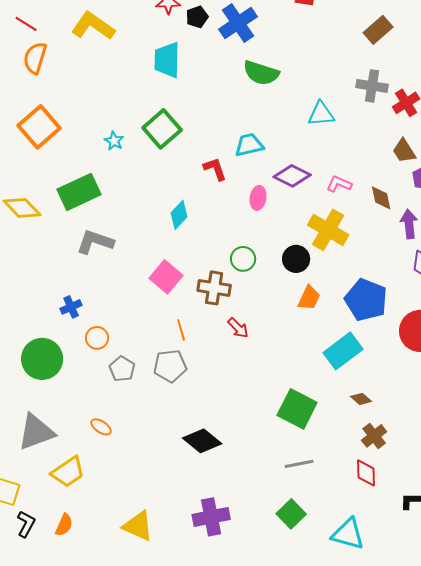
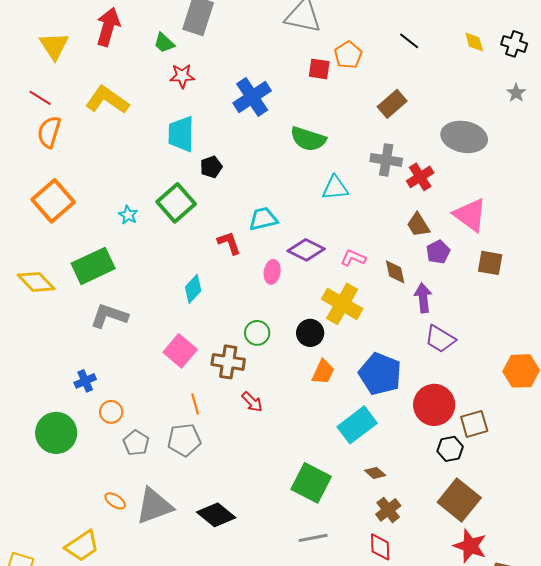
black pentagon: (197, 17) -> (211, 167), moved
green semicircle: (261, 73) -> (308, 139), moved
gray triangle: (36, 432) -> (154, 506), moved

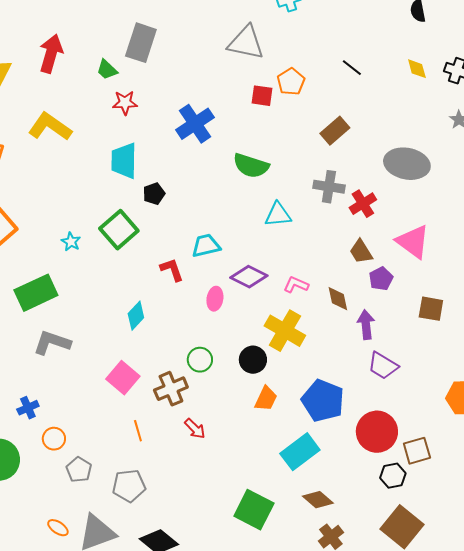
brown square: (490, 263) -> (431, 309), moved
brown cross: (228, 362) -> (171, 389), turned -32
gray pentagon: (184, 440) -> (129, 486), moved
brown diamond: (375, 473) -> (318, 500), size x1.4

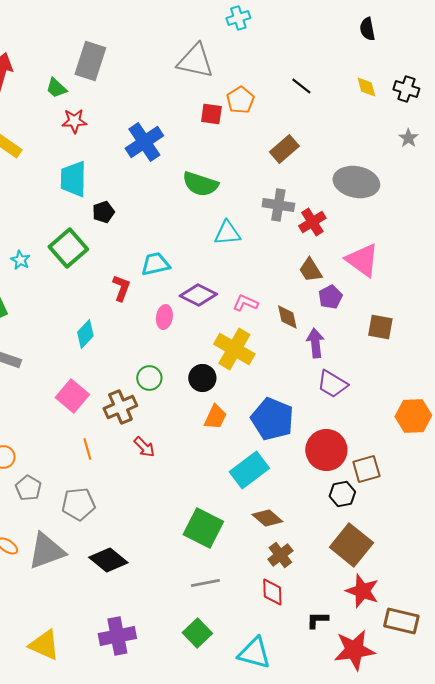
red L-shape: (172, 270) -> (121, 288), turned 40

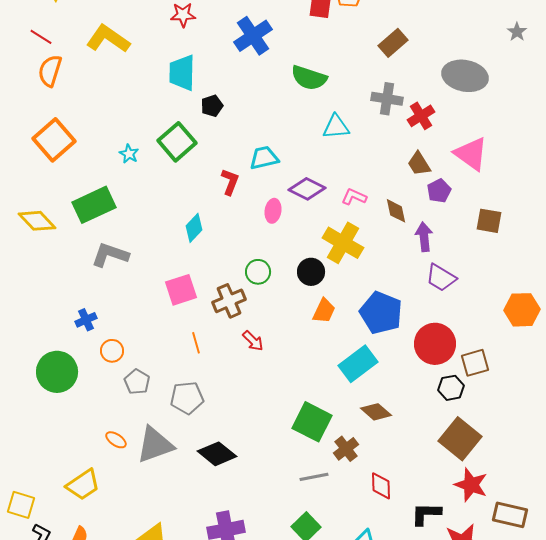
pink square: (72, 396) -> (181, 290), turned 32
brown cross: (280, 555) -> (346, 449), moved
black L-shape: (317, 620) -> (426, 514), size x1.4

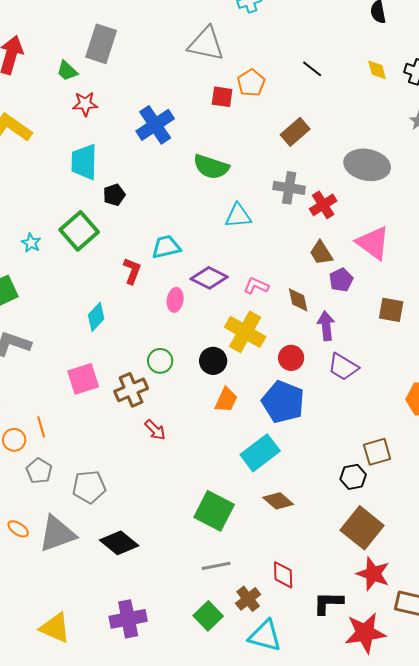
orange line: (196, 343) -> (41, 427), moved
red circle: (435, 344) -> (291, 358), moved, size x0.6
brown cross: (346, 449) -> (248, 599), moved

